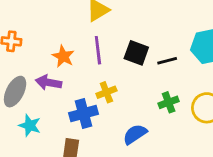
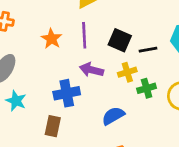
purple arrow: (49, 82) -> (91, 70), moved
yellow cross: (106, 92) -> (127, 72), moved

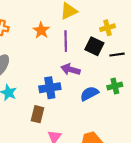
orange star: (52, 39) -> (41, 30), moved
yellow cross: (127, 72) -> (107, 28), moved
blue semicircle: (113, 116) -> (89, 94), moved

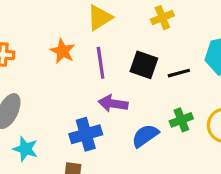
yellow cross: (107, 28) -> (162, 18), moved

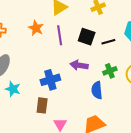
purple arrow: (113, 104) -> (79, 65), moved
blue semicircle: (145, 136) -> (97, 90), moved, turned -60

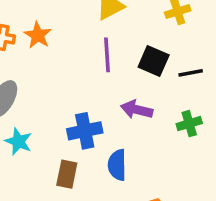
orange star: (36, 28) -> (38, 35), moved
blue semicircle: (97, 90) -> (117, 165), moved

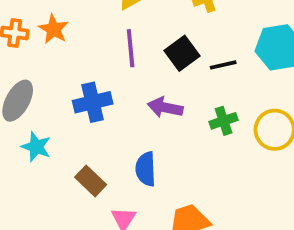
black square: (154, 61) -> (182, 53), turned 32
blue cross: (85, 131) -> (93, 102), moved
brown rectangle: (67, 174) -> (91, 181), turned -56

